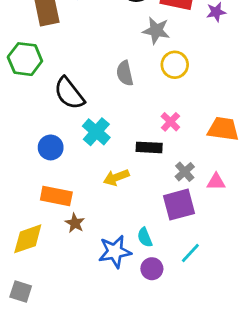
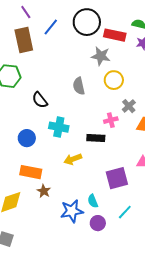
black semicircle: (69, 93) -> (40, 100), size x0.7
pink cross: (170, 122) -> (111, 120), turned 32
cyan cross: (96, 132) -> (59, 127), turned -30
gray cross: (185, 172) -> (129, 106), moved

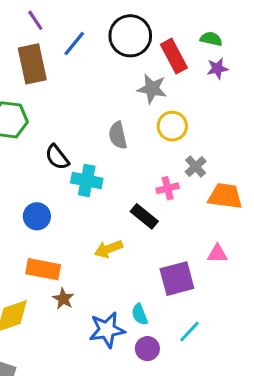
red rectangle: (115, 35) -> (174, 56), turned 50
cyan cross: (59, 127) -> (87, 181), moved
black rectangle: (96, 138) -> (144, 216), turned 36

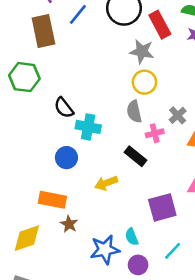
yellow circle: (172, 126) -> (144, 82), moved
gray semicircle: (118, 135) -> (134, 112), moved
blue circle: (37, 216) -> (66, 158), moved

